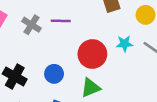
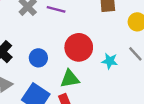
cyan star: (124, 44) -> (110, 61), moved

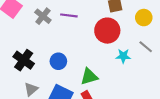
red circle: (79, 47) -> (107, 31), moved

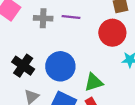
gray cross: (43, 16) -> (43, 18), turned -35
blue circle: (58, 61) -> (60, 66), size x1.6

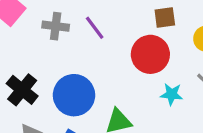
purple line: (71, 17) -> (95, 28), turned 42

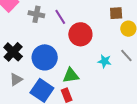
brown square: (165, 18) -> (116, 13), moved
red circle: (150, 54) -> (80, 34), moved

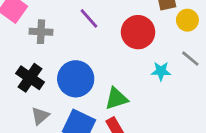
gray cross: (36, 14) -> (41, 32), moved
red circle: (80, 34) -> (138, 32), moved

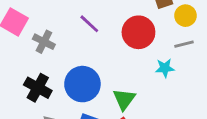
gray cross: (41, 32) -> (44, 42), turned 30
gray line: (190, 59) -> (184, 44), moved, turned -48
green triangle: (116, 99) -> (124, 99), turned -30

